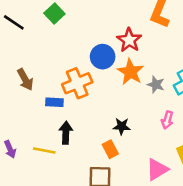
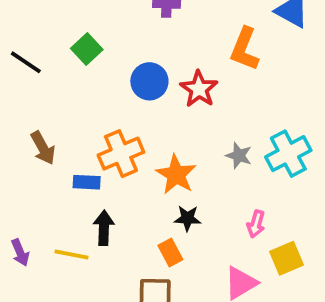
blue circle: (103, 57) -> (149, 81), moved
orange star: (130, 72) -> (176, 175), moved
pink arrow: (167, 120) -> (256, 224), moved

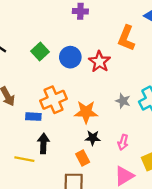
green square: (87, 49) -> (40, 52), moved
orange star: (176, 175) -> (86, 112), turned -30
pink arrow: (256, 224) -> (123, 142), moved

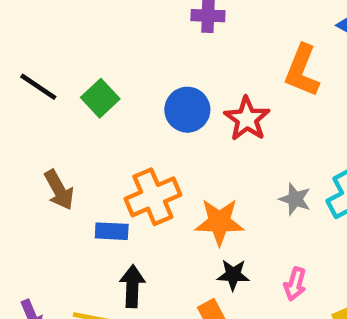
green square: (40, 52) -> (100, 98), moved

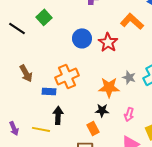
orange L-shape: (302, 71) -> (132, 21), turned 110
green square: (100, 98) -> (44, 17), moved
orange star: (219, 222) -> (109, 87), moved

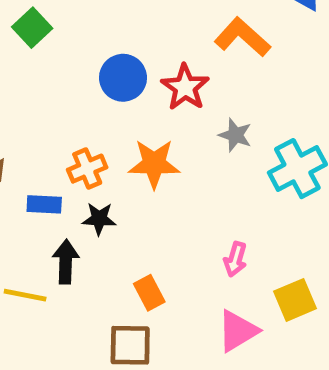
orange cross: (67, 76) -> (87, 169), size x0.7
gray star: (129, 77) -> (235, 135), moved
orange star: (109, 87) -> (154, 164), moved
black star: (102, 110) -> (99, 219), moved

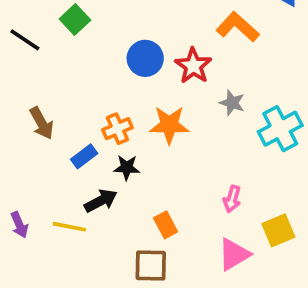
blue rectangle: (44, 204) -> (84, 156), turned -40
black arrow: (66, 262) -> (101, 201), turned 60

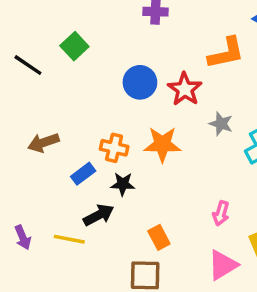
orange L-shape: (238, 27) -> (226, 53), turned 126
brown arrow: (42, 123) -> (43, 143), turned 100
orange cross: (117, 129) -> (114, 148), turned 36

